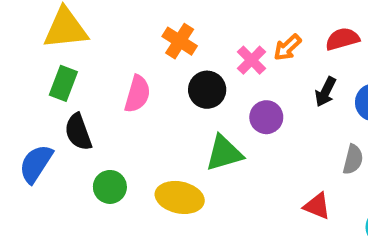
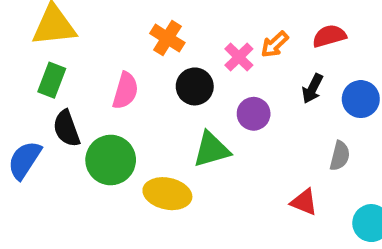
green circle: (110, 187) -> (111, 160), moved, size x1.5

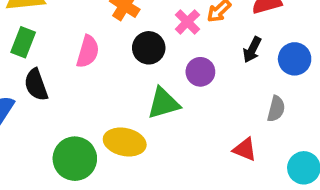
green circle: (111, 160) -> (75, 159), moved

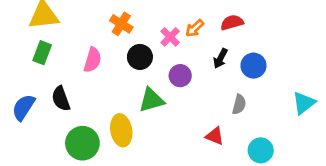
black semicircle: (36, 85) -> (61, 99), moved
yellow ellipse: (125, 142) -> (121, 130), turned 68

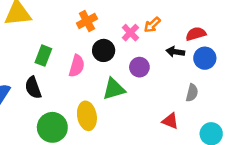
red semicircle: (232, 22) -> (196, 34), moved
orange cross: (121, 24) -> (87, 21), turned 30
green rectangle: (42, 53) -> (43, 56), moved
black arrow: (220, 58) -> (175, 52), turned 72
pink semicircle: (93, 60) -> (77, 66), moved

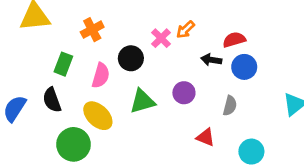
orange cross: (87, 21) -> (92, 30), moved
purple circle: (139, 67) -> (184, 93), moved
yellow ellipse: (87, 116) -> (98, 116), moved, turned -36

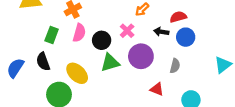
pink cross: (161, 38) -> (127, 31), moved
black circle: (131, 58) -> (102, 40), moved
pink semicircle: (101, 76) -> (79, 33), moved
purple circle: (184, 93) -> (141, 56), size x1.5

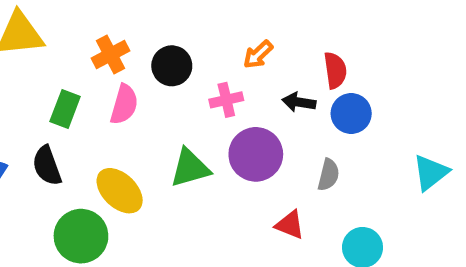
red semicircle: (178, 17) -> (335, 70), turned 98
pink cross: (127, 31) -> (226, 100), turned 32
black circle: (102, 40) -> (172, 66), moved

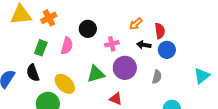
orange cross: (111, 54) -> (49, 18), moved
orange arrow: (258, 54) -> (136, 24), moved
red triangle: (290, 225) -> (116, 99), moved

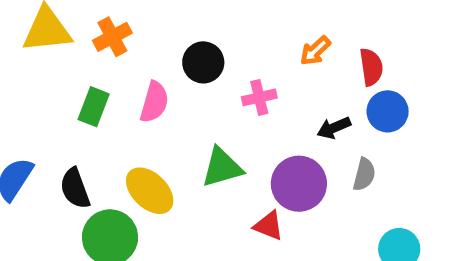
black arrow: (144, 45) -> (334, 128), moved, turned -32
purple circle: (125, 68) -> (299, 184), moved
black semicircle: (33, 73) -> (75, 188), moved

